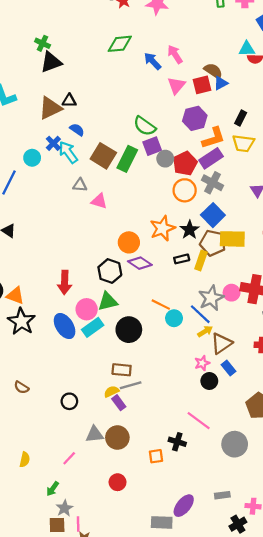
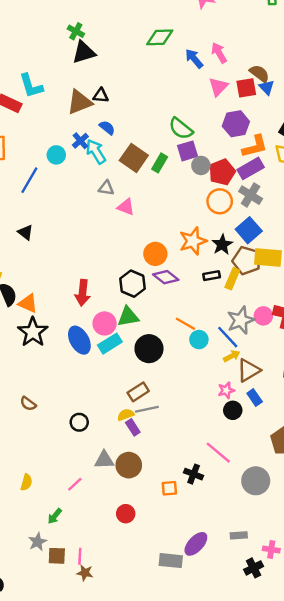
blue triangle: (221, 83) -> (267, 87), turned -48
green rectangle: (127, 159) -> (160, 163), size x0.7
brown rectangle: (122, 370) -> (138, 392), turned -42
gray star: (65, 508) -> (38, 542), moved

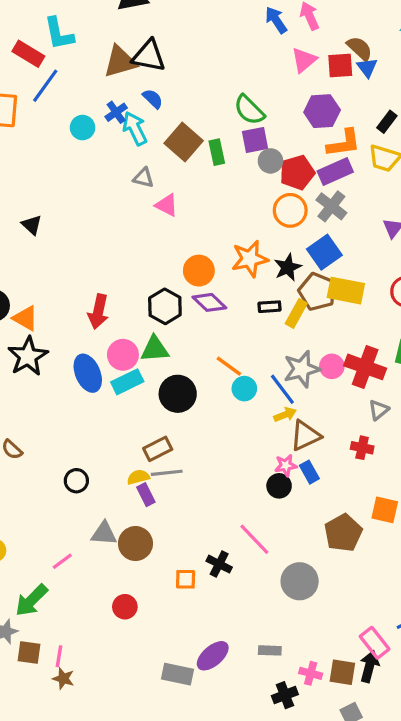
black triangle: (101, 96) -> (149, 56), size x1.6
green rectangle: (160, 163) -> (217, 152), turned -48
blue line: (29, 180) -> (45, 86), moved
pink star: (226, 390) -> (286, 465), moved
green arrow: (55, 516) -> (32, 600), size x1.6

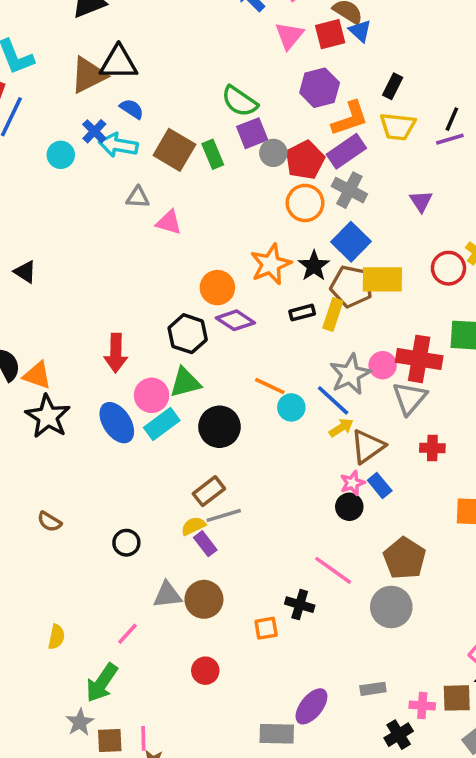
cyan arrow: (135, 128) -> (118, 145), turned -44
gray triangle: (379, 410) -> (410, 398), moved, size x1.5
brown pentagon: (343, 533) -> (405, 558), moved

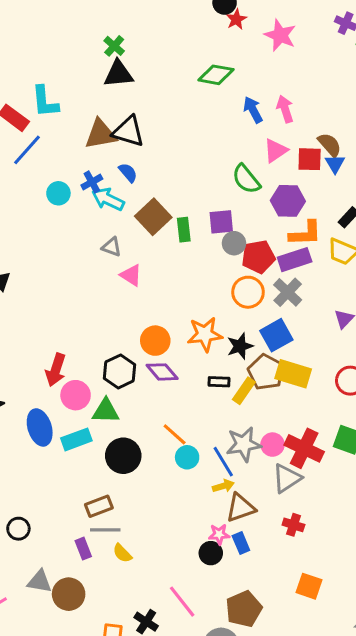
green semicircle: (240, 101) -> (246, 179), moved
pink circle: (152, 395) -> (76, 395), moved
yellow semicircle: (193, 526) -> (122, 553), moved, turned -125

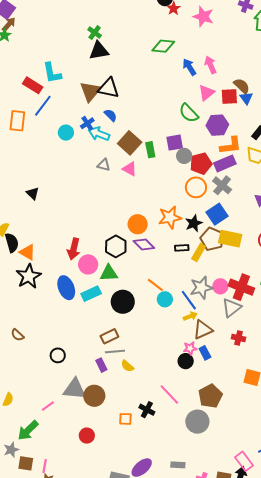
brown triangle: (101, 134) -> (90, 91), turned -35
pink triangle: (131, 275) -> (130, 169), moved
gray triangle: (40, 582) -> (75, 389), size x1.4

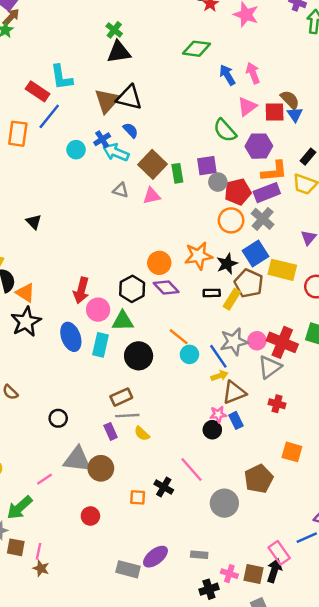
pink triangle: (130, 169) -> (152, 196), turned -42
yellow rectangle: (230, 239) -> (282, 270), moved
cyan rectangle: (91, 294) -> (101, 345), turned -54
brown pentagon: (210, 396) -> (259, 479), moved

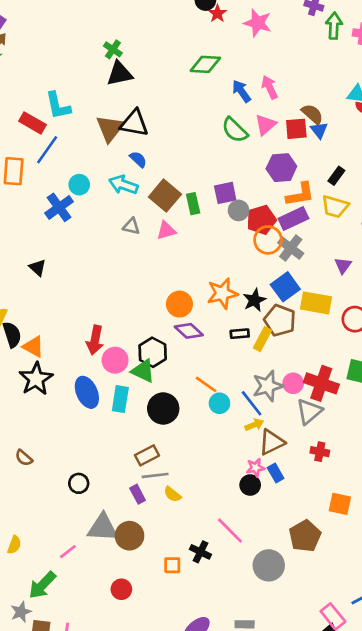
green semicircle: (225, 130) -> (235, 130), moved
blue cross: (102, 139) -> (59, 207), moved, size x1.5
orange circle: (231, 220) -> (268, 240), moved
black hexagon: (132, 289) -> (153, 352), moved
green triangle: (123, 321) -> (143, 371), turned 30

